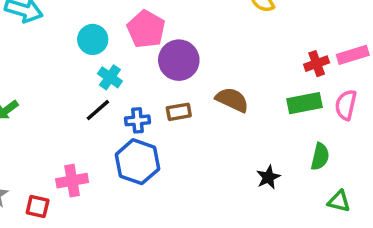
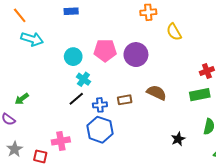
pink pentagon: (146, 29) -> (105, 50), turned -30
purple circle: (179, 60) -> (136, 55), moved

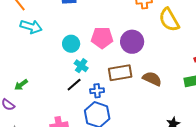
yellow semicircle: (174, 32) -> (169, 20), size x1.4
brown rectangle: (125, 100) -> (120, 73), moved, size x1.6

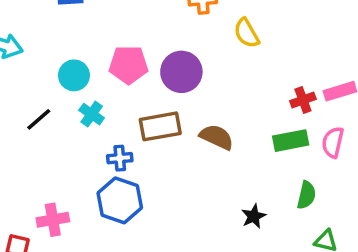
yellow semicircle: (169, 20) -> (247, 33), size x0.7
black line: (74, 85) -> (39, 119), moved

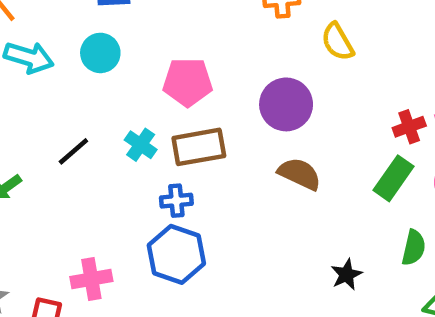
purple circle: (181, 72) -> (286, 104), moved
cyan circle: (74, 75) -> (100, 53), moved
brown rectangle: (160, 126) -> (199, 147), moved
green rectangle: (291, 141) -> (393, 178), turned -44

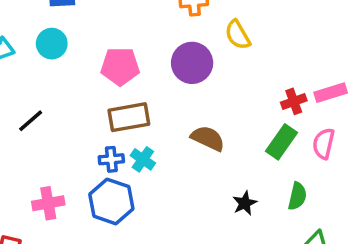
purple circle: (286, 104) -> (192, 63), moved
cyan cross: (141, 145) -> (143, 159), moved
black star: (346, 275) -> (245, 203), moved
pink cross: (91, 279) -> (48, 203), moved

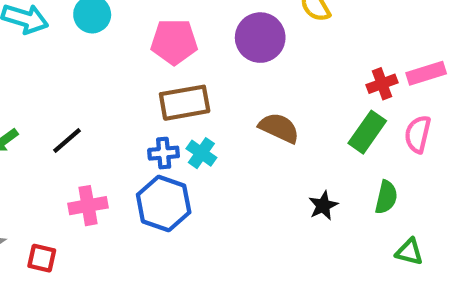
black line: (31, 121) -> (67, 140), moved

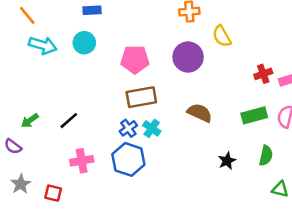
red cross: (382, 84) -> (263, 74), moved
green rectangle: (367, 132) -> (254, 115), turned 40
blue cross: (164, 153) -> (128, 128), turned -30

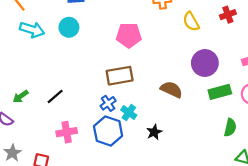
purple circle: (188, 57) -> (205, 63), moved
pink pentagon: (135, 60) -> (129, 35), moved
red cross: (263, 74) -> (228, 15), moved
cyan cross: (152, 128) -> (129, 113), moved
black star: (227, 161) -> (154, 132), moved

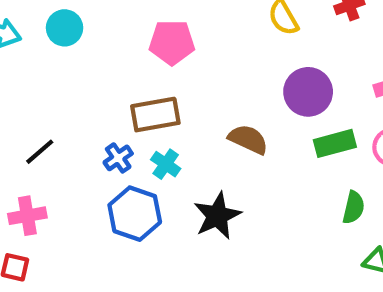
blue cross: (108, 103) -> (118, 158), moved
cyan cross: (129, 113) -> (166, 164), moved
pink cross: (67, 132) -> (27, 216), moved
black star: (154, 132) -> (217, 216), size x1.6

